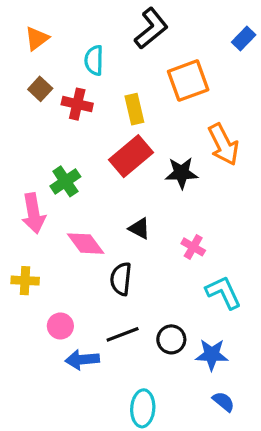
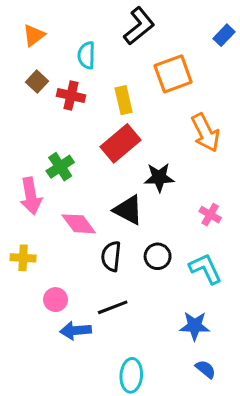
black star: (181, 173) -> (159, 177), moved
black triangle: (139, 228) -> (128, 210), size x1.5
pink cross: (193, 247) -> (210, 215), moved
black circle: (171, 339) -> (158, 256), moved

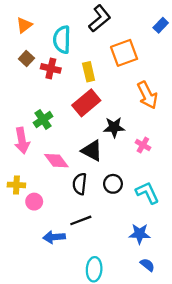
cyan semicircle: (86, 55) -> (62, 40), size x1.4
pink cross: (210, 215) -> (143, 145), moved
pink circle: (56, 300) -> (34, 202), moved

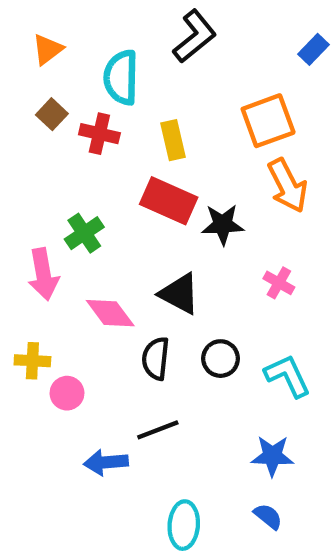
orange square: (124, 53) -> (268, 121), moved
red rectangle: (86, 103) -> (169, 201), turned 64
black star: (114, 127) -> (223, 224), moved
blue semicircle: (147, 265) -> (268, 516), moved

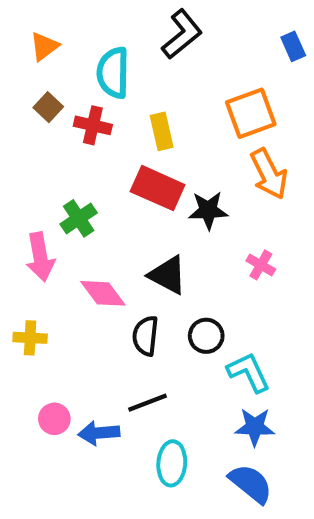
blue rectangle: (313, 49) -> (293, 46), turned -68
cyan L-shape: (288, 376) -> (249, 372), moved
pink circle: (67, 393) -> (54, 419), moved
blue semicircle: (268, 516) -> (251, 484), size x1.6
cyan ellipse: (184, 525) -> (172, 463), moved

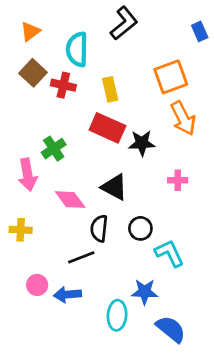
brown square: (48, 107) -> (33, 73), size x1.4
pink cross: (261, 265) -> (178, 180), turned -30
black line: (147, 403) -> (81, 257), moved
blue star: (255, 427) -> (145, 292), moved

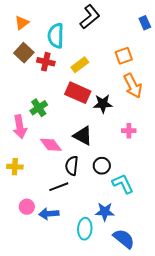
orange square: (171, 77) -> (124, 56), size x0.7
yellow rectangle: (110, 89) -> (80, 65), turned 66

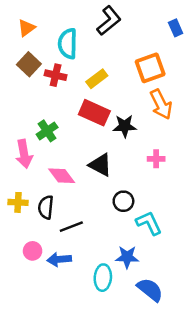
orange square: (124, 56) -> (150, 68), size x1.4
black semicircle: (72, 166) -> (46, 207), moved

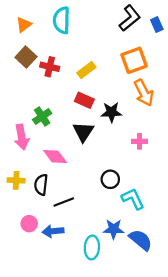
black L-shape: (109, 21) -> (130, 18), moved
cyan semicircle: (68, 44) -> (62, 20), moved
red rectangle: (94, 113) -> (84, 100), size x0.7
black triangle: (100, 165) -> (83, 132), moved, turned 35
blue semicircle: (150, 290) -> (141, 240), moved

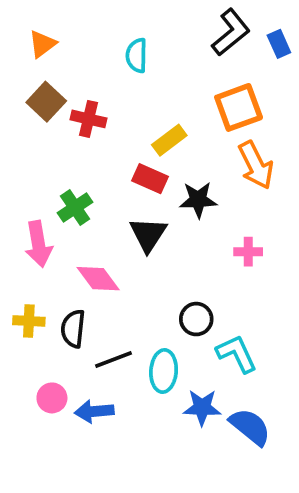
cyan semicircle: (62, 20) -> (137, 55), moved, size x0.7
yellow rectangle: (86, 70) -> (169, 140), moved
cyan ellipse: (92, 247) -> (164, 371), moved

